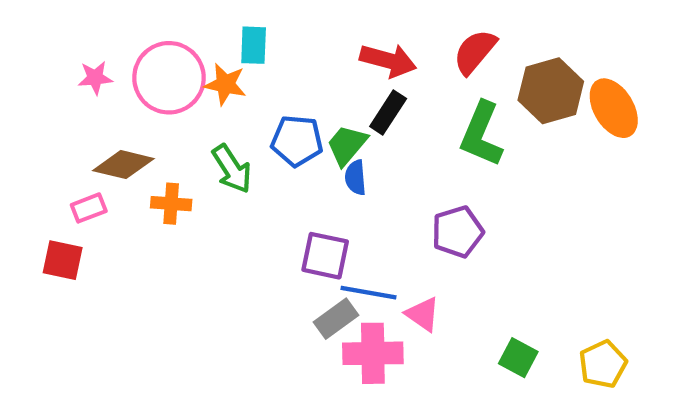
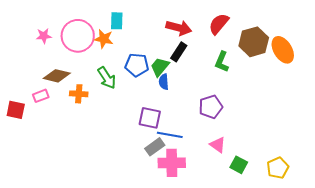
green L-shape: (481, 134) -> (222, 62), size x0.7
red square: (63, 260) -> (16, 110), moved
pink triangle: (423, 314) -> (218, 145), moved

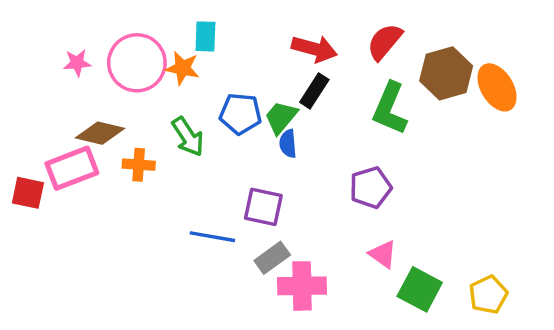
green L-shape: (222, 62) -> (390, 108), size x1.4
pink rectangle: (41, 96) -> (72, 168), size x1.8
blue line: (170, 135) -> (212, 237), moved
green square: (239, 165) -> (420, 289), size x1.4

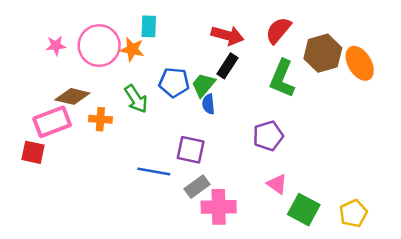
red square: (28, 193) -> (33, 152), moved

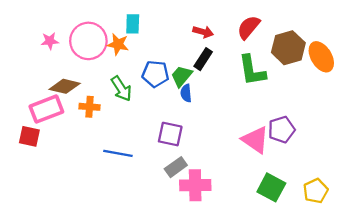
red arrow: (227, 35) -> (203, 32), size x0.7
green L-shape: (282, 79) -> (252, 70), turned -32
purple pentagon: (268, 136) -> (282, 130), moved
blue line: (154, 171) -> (118, 153), moved
pink triangle: (277, 184) -> (255, 140), moved, size x1.5

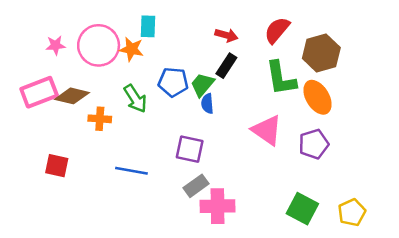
orange ellipse: (321, 57) -> (318, 97), moved
pink rectangle: (46, 109) -> (39, 92), moved
red square: (29, 136) -> (57, 166), moved
pink triangle: (255, 140) -> (267, 130), moved

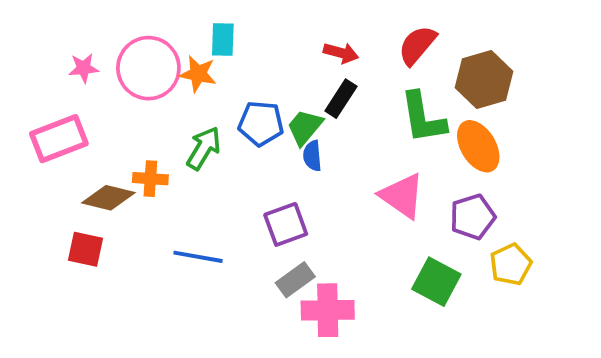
brown diamond: (72, 96) -> (108, 198), moved
green arrow: (135, 99) -> (204, 148), turned -116
purple square: (190, 149) -> (286, 224), turned -32
green square: (302, 209) -> (436, 282), moved
yellow pentagon: (352, 212) -> (511, 264), moved

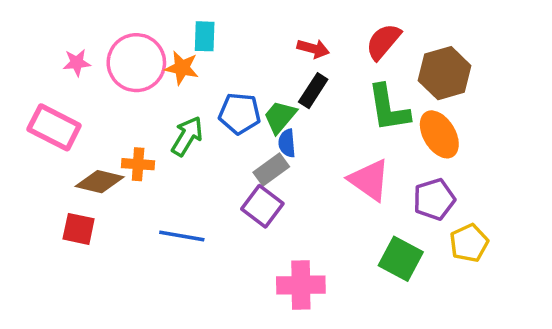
pink rectangle: (59, 139) -> (54, 127), turned 48
purple square: (286, 224) -> (262, 206), turned -33
gray rectangle: (295, 280) -> (271, 169), moved

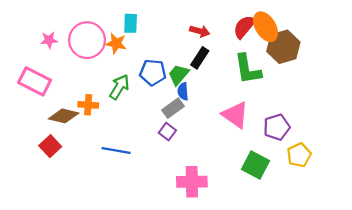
orange ellipse: (439, 134) -> (266, 27), moved
purple square: (262, 206) -> (167, 132), size x0.7
red square: (79, 229) -> (50, 146), turned 35

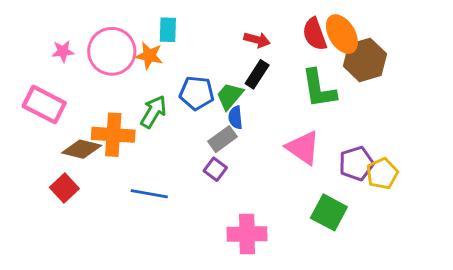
red semicircle: (244, 27) -> (315, 34), turned -60
orange cross: (88, 105) -> (113, 135), size x1.6
yellow pentagon: (299, 155) -> (382, 174), moved

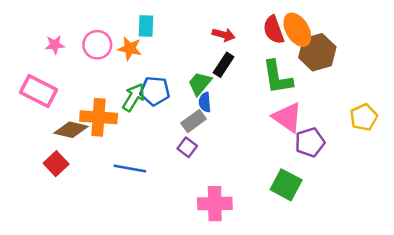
pink circle: (112, 51) -> (97, 45), size x0.7
blue pentagon: (197, 93) -> (155, 91), moved
pink triangle: (303, 148) -> (287, 117), moved
yellow pentagon: (382, 174) -> (364, 117), moved

